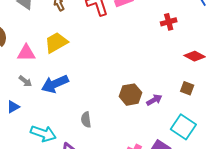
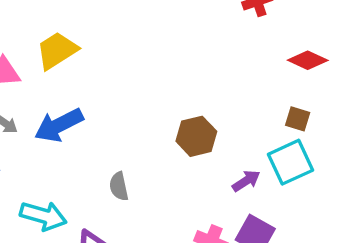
purple arrow: (154, 100) -> (246, 181), moved
cyan square: (183, 127) -> (290, 162), moved, turned 35

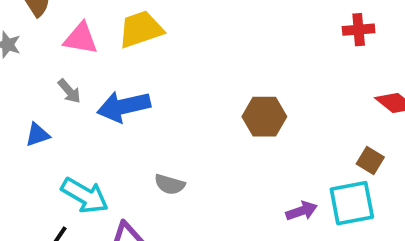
brown hexagon: (196, 136) -> (264, 117), moved
gray semicircle: (119, 186) -> (170, 184), turned -76

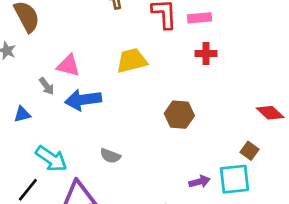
yellow trapezoid: (141, 29) -> (132, 61), moved
red cross: (359, 30) -> (206, 54), moved
pink triangle: (81, 38) -> (68, 66), moved

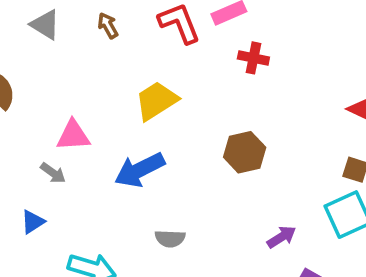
red cross: (206, 54) -> (253, 58), turned 30
blue arrow: (83, 100) -> (140, 170), moved
purple arrow: (200, 182) -> (282, 237), moved

